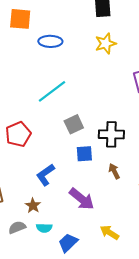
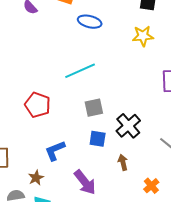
red pentagon: (18, 134) -> (38, 105), turned 30
black cross: (111, 134) -> (128, 126), turned 35

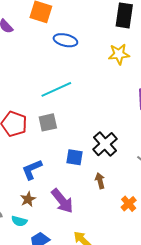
gray square: (94, 108) -> (48, 122), moved
brown star: (36, 178) -> (28, 199), moved

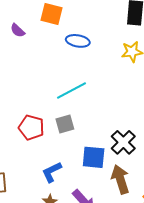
blue square: (74, 157) -> (94, 157), size x1.4
brown arrow: (100, 181) -> (120, 179), size x1.8

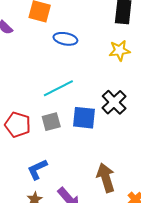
black cross: (123, 142) -> (114, 102), moved
blue square: (94, 157) -> (84, 118), moved

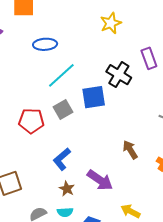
blue ellipse: (65, 39) -> (45, 44), moved
brown arrow: (106, 178) -> (130, 150), size x0.7

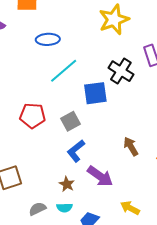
yellow star: (111, 23) -> (114, 20), size x1.4
gray square: (63, 109) -> (70, 121), moved
blue L-shape: (62, 159) -> (76, 151), moved

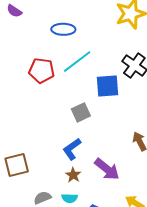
red pentagon: (33, 116) -> (42, 71), moved
blue L-shape: (76, 151) -> (72, 149), moved

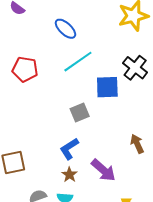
blue ellipse: (63, 29) -> (65, 29), turned 40
red pentagon: (42, 71) -> (25, 69), moved

